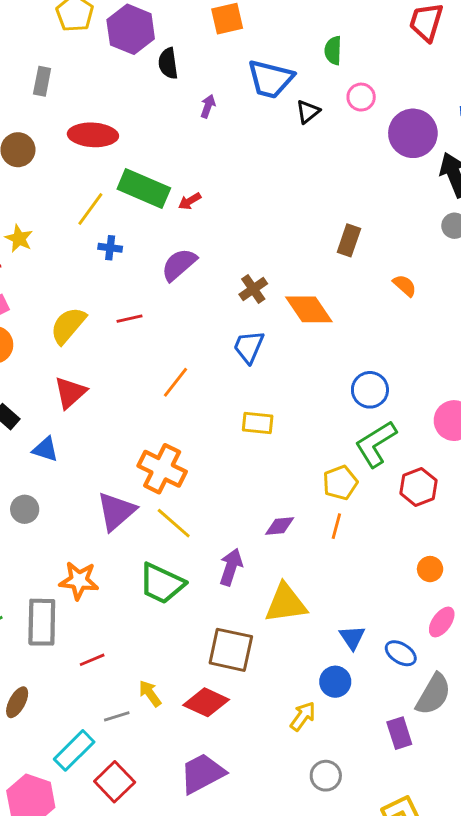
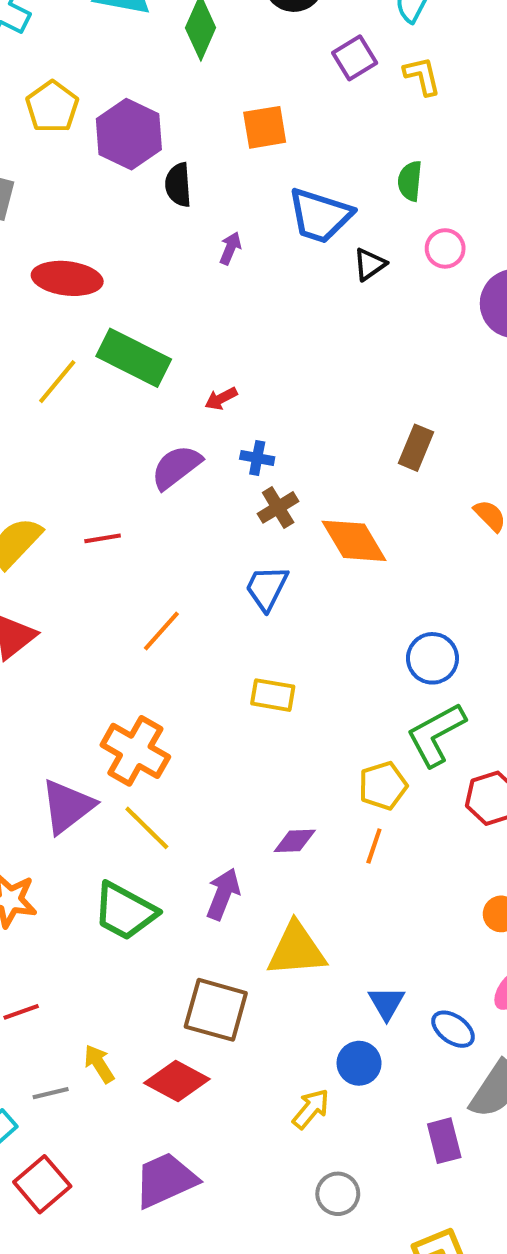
red arrow: (190, 201) -> (221, 399), moved
blue cross: (110, 248) -> (257, 458), moved

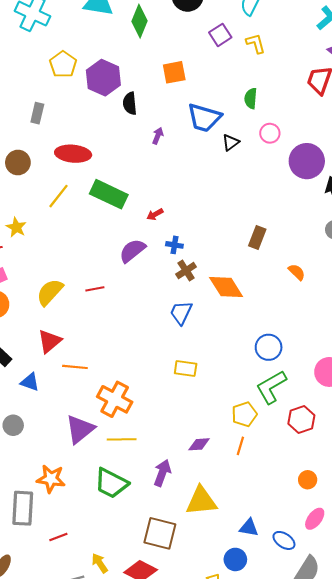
yellow line: (57, 382) -> (59, 196), moved
orange line: (161, 631) -> (75, 367), moved, turned 55
yellow line: (147, 828) -> (122, 439), turned -44
blue triangle: (386, 1003) -> (249, 528), turned -48

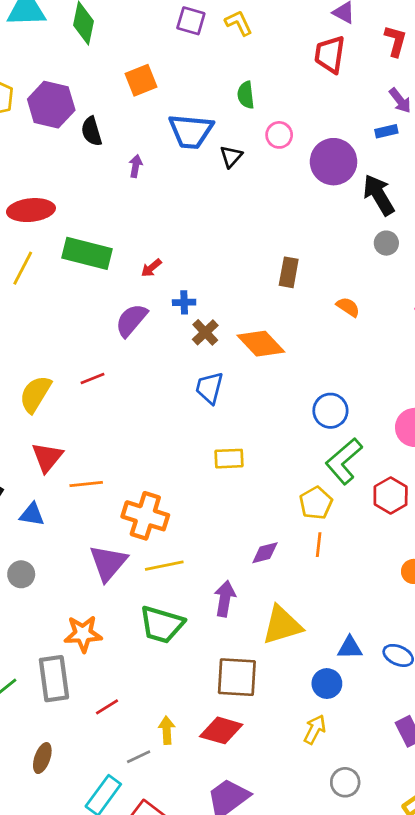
purple square: (220, 35) -> (191, 21), turned -30
blue circle: (235, 559) -> (327, 684), moved
yellow arrow: (100, 563) -> (167, 730), turned 42

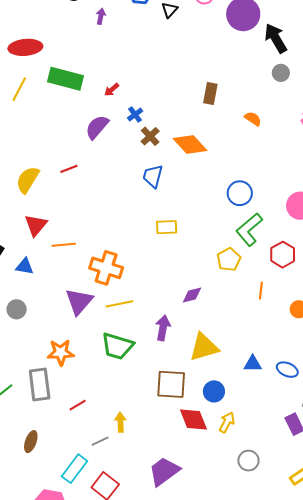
blue cross: (184, 302) -> (135, 115), turned -35
orange line: (319, 545) -> (261, 291), moved
blue circle: (327, 684) -> (214, 391), moved
red diamond: (221, 730) -> (193, 419), moved, turned 52

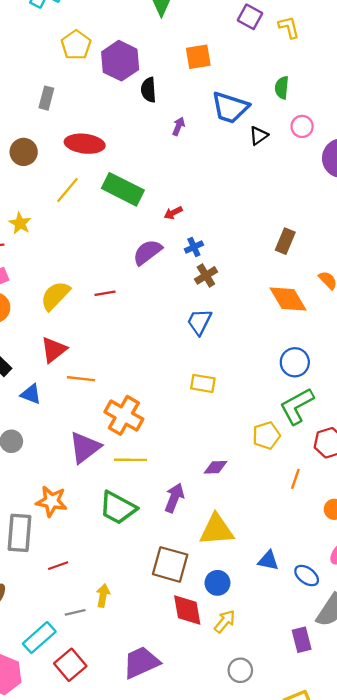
orange diamond: (190, 145) -> (288, 299), moved

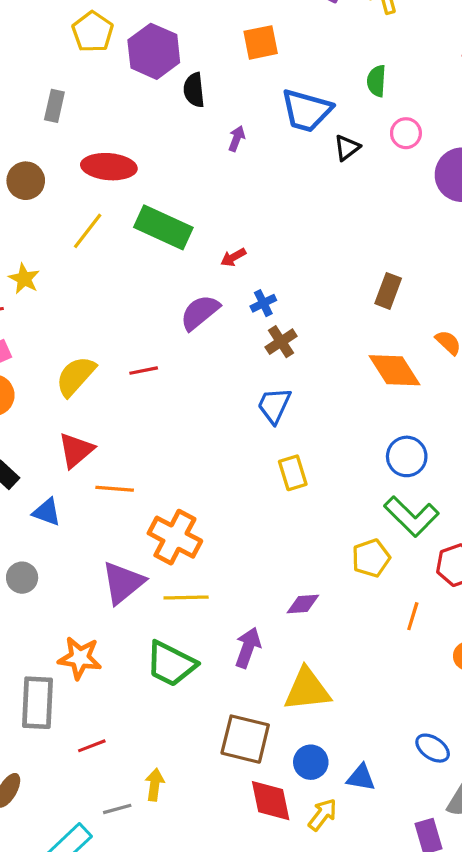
yellow rectangle: (203, 383) -> (293, 473), moved, turned 65
green L-shape: (297, 406) -> (411, 516), turned -105
blue triangle: (268, 561) -> (361, 778), moved

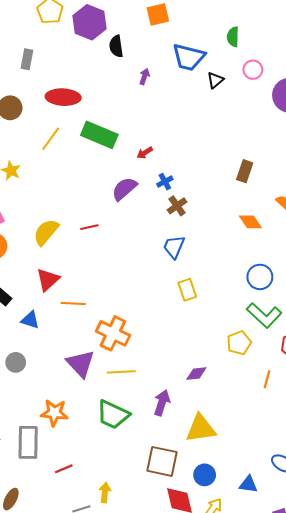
orange diamond: (394, 370) -> (250, 222), size x0.7
purple triangle: (123, 583) -> (80, 364), turned -32
blue triangle: (361, 778) -> (248, 484), moved

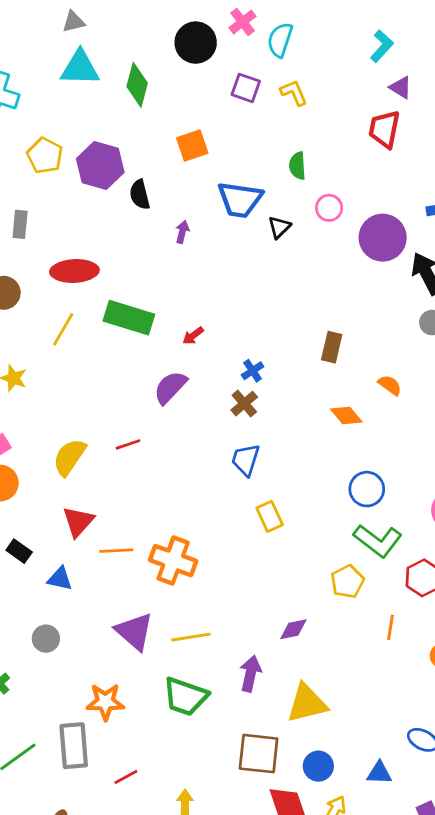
blue cross: (165, 182) -> (253, 371), moved
orange cross: (113, 333) -> (173, 561), moved

